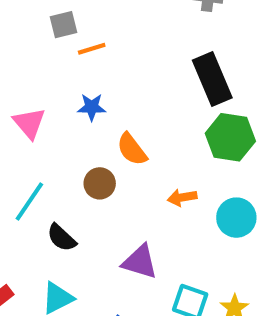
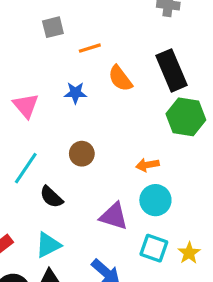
orange line: (92, 49) -> (90, 48), moved
orange semicircle: (132, 149) -> (120, 78), moved
cyan circle: (236, 218) -> (155, 200), moved

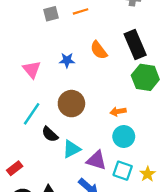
orange line: (90, 48) -> (81, 11), moved
brown circle: (82, 154) -> (71, 104), size x1.5
purple triangle: (114, 216) -> (96, 160), moved
cyan triangle: (48, 245) -> (71, 149), moved

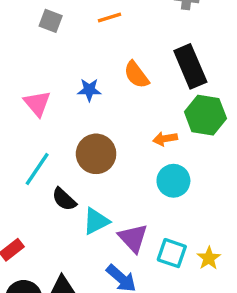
gray square: (51, 14) -> (51, 21), moved, turned 35
orange arrow: (118, 111) -> (165, 139), moved
cyan circle: (124, 136) -> (173, 181), moved
purple triangle: (96, 160) -> (133, 238), turned 30

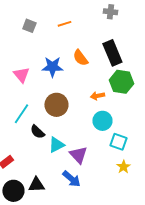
blue star: (89, 90) -> (52, 67), size x1.5
cyan square: (172, 253) -> (118, 142), moved

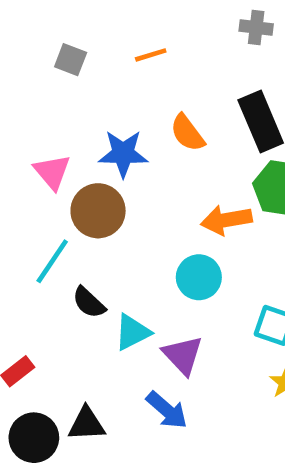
orange arrow: (97, 96) -> (226, 220), size x1.5
brown circle: (56, 105) -> (98, 211), moved
cyan circle: (102, 121) -> (199, 277), moved

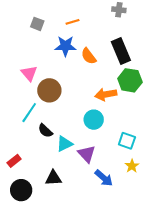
blue star: (123, 154) -> (65, 46), moved
blue arrow: (167, 410) -> (104, 178), moved
black triangle: (87, 424) -> (53, 178), moved

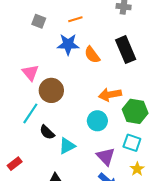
green hexagon: (130, 80) -> (135, 111), moved
purple triangle: (87, 154) -> (106, 156), moved

